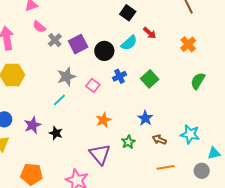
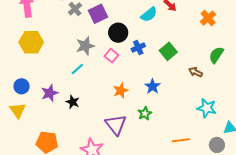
black circle: (104, 51) -> (118, 33), moved
blue star: (145, 118) -> (153, 86), moved
brown arrow: (159, 140) -> (195, 72), moved

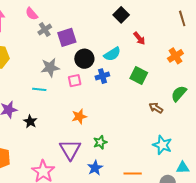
cyan semicircle: (149, 14) -> (112, 54), moved
green square: (168, 51) -> (139, 76), moved, turned -30
pink square: (111, 56) -> (75, 81), turned 32
cyan line: (77, 69) -> (39, 89), turned 40
blue star: (153, 86) -> (95, 168), moved

